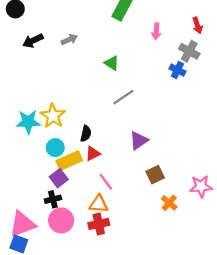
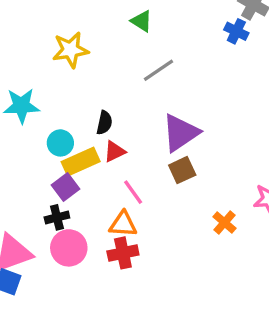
yellow star: (53, 116) -> (70, 50), moved, turned 30
purple triangle: (139, 141) -> (180, 133), size x1.4
brown square: (155, 175) -> (182, 170), moved

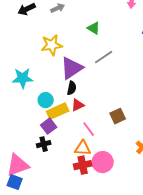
purple triangle: (180, 133) -> (72, 68), moved
pink circle: (69, 248) -> (103, 162), moved

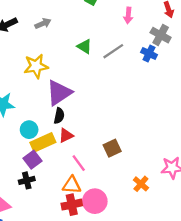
gray line: (104, 57) -> (113, 51), moved

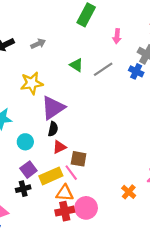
yellow rectangle: (43, 142) -> (51, 176), moved
brown square: (112, 148) -> (79, 159), moved, turned 35

